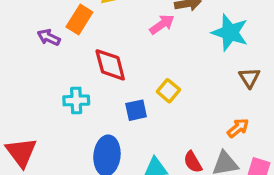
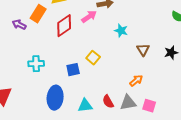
cyan star: (230, 32) -> (121, 31), moved, size x0.6
red diamond: (110, 65) -> (64, 26), moved, turned 70

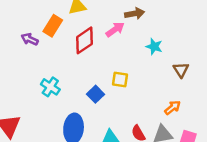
yellow square: (93, 58) -> (120, 80), turned -32
cyan cross: (36, 64) -> (50, 87), turned 35
blue square: (73, 70) -> (96, 94), turned -32

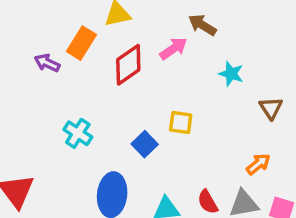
brown arrow: (135, 14) -> (202, 25), turned -138

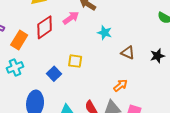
orange rectangle: (81, 43) -> (19, 40), moved
brown triangle: (271, 108) -> (128, 53), turned -32
cyan cross: (78, 133) -> (15, 67), turned 35

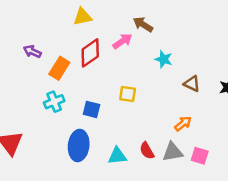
blue square: (54, 74) -> (92, 109), moved, turned -32

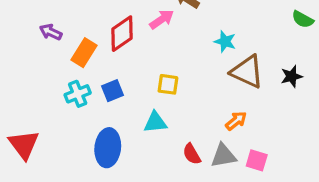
cyan star: (164, 59) -> (225, 42), moved
brown triangle: (192, 84) -> (247, 72), size x1.6
blue square: (92, 109) -> (113, 91), moved, turned -36
cyan triangle: (117, 156) -> (155, 122), moved

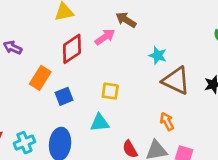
orange rectangle: (84, 53) -> (40, 78), moved
cyan cross: (78, 94) -> (24, 143), moved
orange arrow: (236, 121) -> (167, 121), turned -78

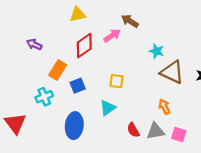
cyan triangle: (100, 123) -> (108, 108), turned -30
cyan cross: (24, 143) -> (44, 97), moved

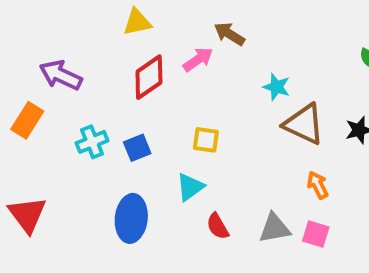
purple arrow: (34, 44) -> (61, 75), size x1.5
orange rectangle: (58, 70) -> (27, 120), moved
cyan cross: (44, 97) -> (92, 142), moved
orange arrow: (164, 107) -> (318, 185), moved
red semicircle: (133, 130) -> (218, 226), moved

